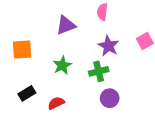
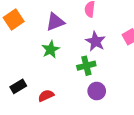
orange square: (22, 50) -> (14, 20), moved, turned -30
green star: (62, 65) -> (51, 49), moved

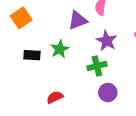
purple triangle: (55, 22) -> (78, 20), moved
black rectangle: (18, 86) -> (32, 55), moved, turned 35

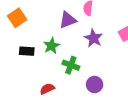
green cross: (97, 66) -> (71, 65), moved, turned 35

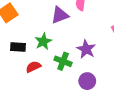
purple star: (93, 38) -> (86, 49), moved
red semicircle: (47, 89) -> (33, 67), moved

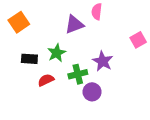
green cross: (63, 61) -> (78, 74), turned -35
purple circle: (87, 81) -> (92, 92), moved

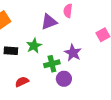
red semicircle: (46, 80) -> (22, 82), moved

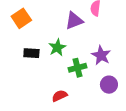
purple circle: (64, 79) -> (109, 85), moved
red semicircle: (22, 82) -> (60, 96), moved

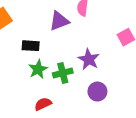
green star: (57, 48) -> (38, 69), moved
black rectangle: (31, 53) -> (31, 46), moved

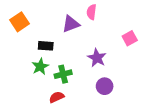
green star: (38, 69) -> (40, 67), moved
green cross: (63, 73) -> (63, 74), moved

